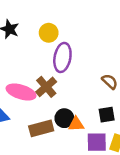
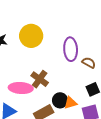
yellow circle: (49, 33) -> (31, 36), size x1.5
purple ellipse: (62, 57) -> (71, 49), moved

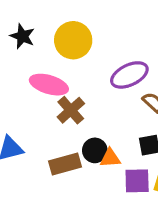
purple ellipse: (71, 49) -> (129, 75), turned 55
pink ellipse: (21, 88) -> (49, 85), moved

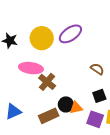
purple ellipse: (129, 75) -> (70, 34), moved
purple square: (137, 181) -> (95, 119), turned 30

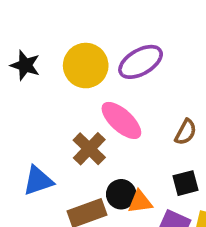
pink ellipse: (31, 68) -> (121, 120), moved, turned 30
brown semicircle: (97, 69) -> (186, 132), turned 80
blue triangle: (13, 112) -> (38, 181), moved

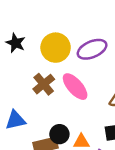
brown cross: (89, 149) -> (44, 84), moved
black circle: (121, 194) -> (59, 134), moved

